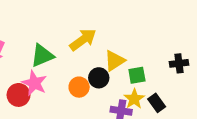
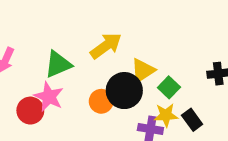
green square: (137, 75) -> (169, 87), turned -36
black circle: (99, 78) -> (124, 91), size x1.5
yellow star: (134, 99) -> (166, 115), turned 30

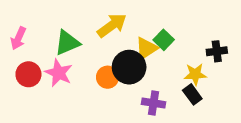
green square: (169, 87) -> (164, 40), moved
red circle: (30, 111) -> (28, 74), moved
yellow star: (166, 115) -> (195, 74), moved

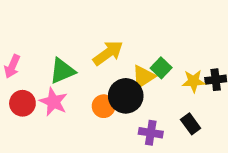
yellow star: (195, 74) -> (194, 81), moved

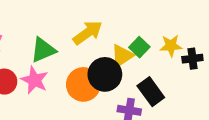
yellow star: (194, 81) -> (171, 46), moved
orange circle: (104, 106) -> (83, 84), size x1.5
black rectangle: (191, 124) -> (151, 92), moved, size x1.4

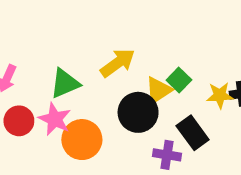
yellow star: (171, 46) -> (220, 95), moved
orange circle: (83, 84) -> (82, 140), moved

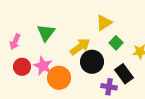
yellow arrow: (118, 63) -> (80, 47), moved
green triangle: (65, 83) -> (46, 33), moved, turned -30
yellow triangle: (158, 90) -> (104, 23), moved

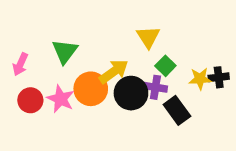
yellow triangle: (104, 23) -> (148, 37), turned -30
orange circle: (59, 78) -> (91, 89), moved
purple cross: (109, 87) -> (155, 87), moved

